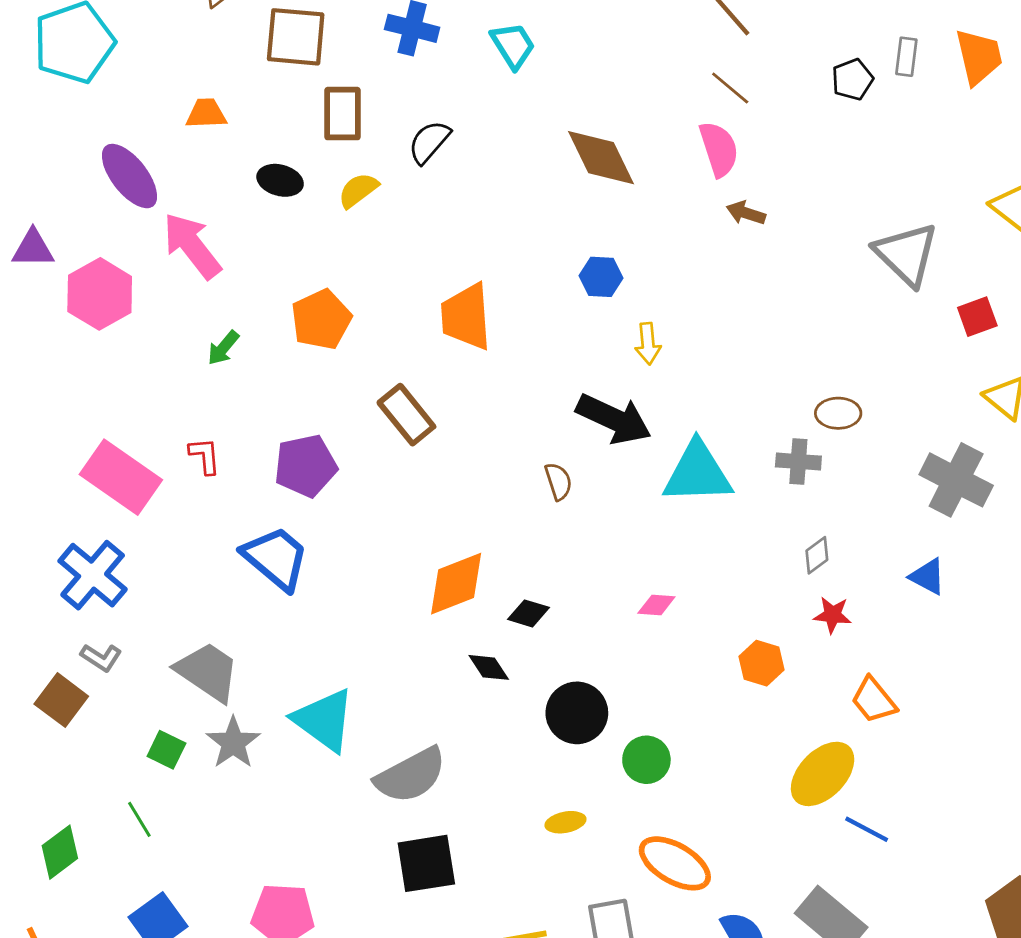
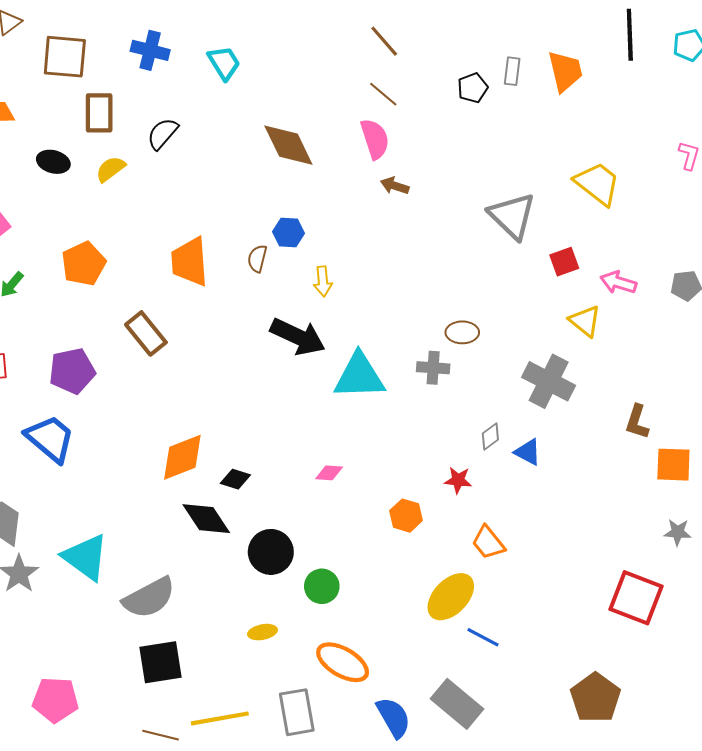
brown semicircle: (558, 481) -> (257, 259), moved, turned -148
gray diamond: (817, 555) -> (490, 436), moved
black diamond: (489, 667) -> (206, 519), size x1.6

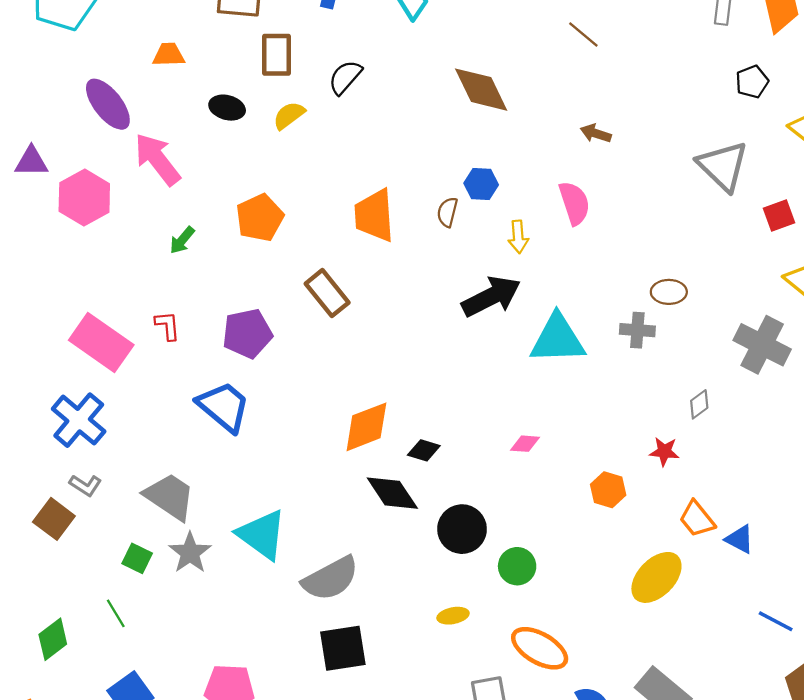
black pentagon: (473, 88) -> (752, 82), moved
pink semicircle: (375, 139) -> (574, 203), moved
black arrow: (298, 337) -> (491, 296), turned -52
blue triangle: (528, 452) -> (740, 539), moved
blue line: (483, 637) -> (776, 621), moved

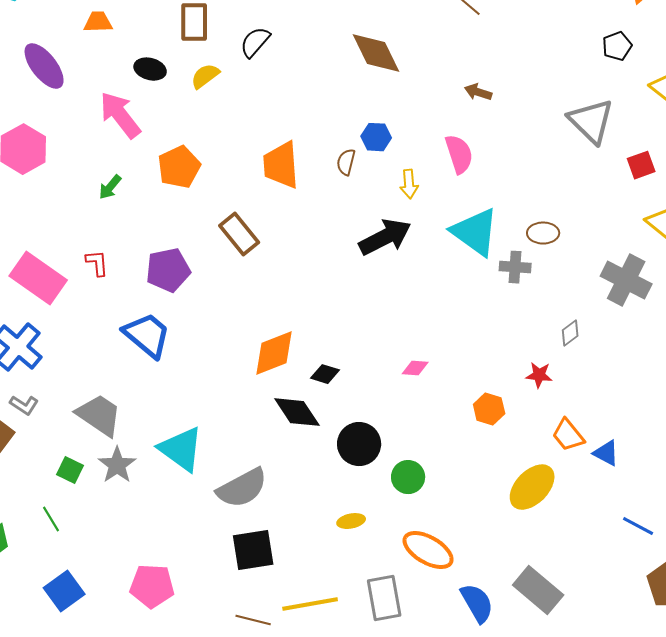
pink arrow: (157, 159) -> (120, 115), moved
cyan triangle: (558, 339) -> (475, 232), moved, turned 38

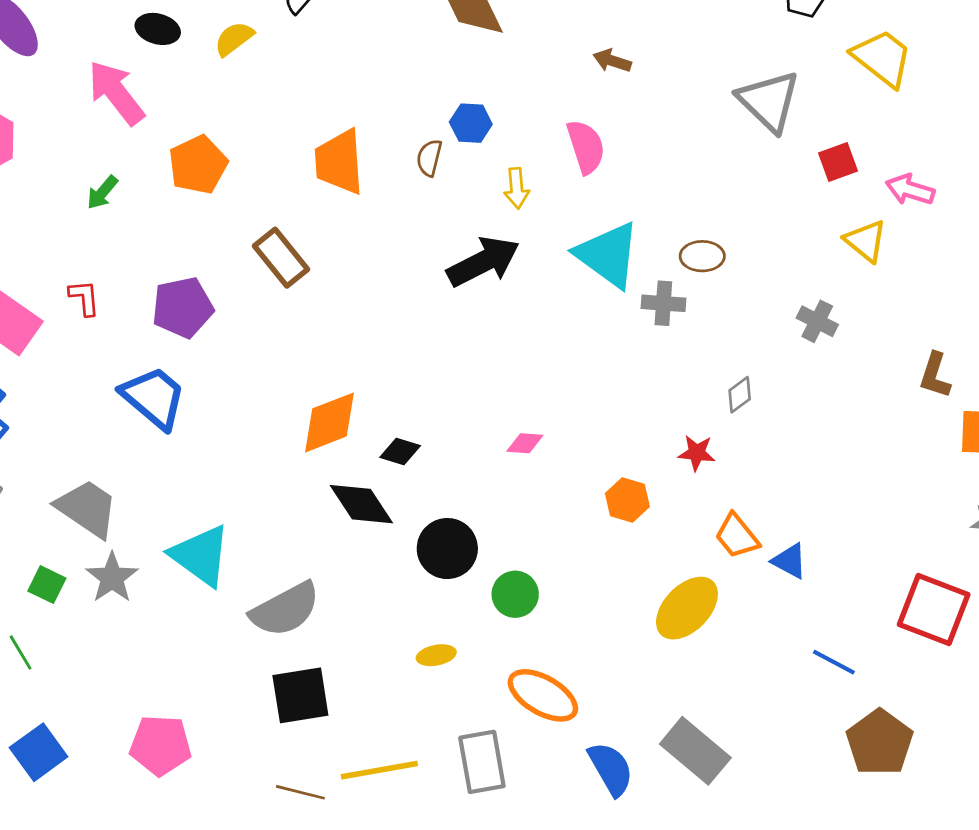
gray cross: (626, 280) -> (817, 321), size x0.6

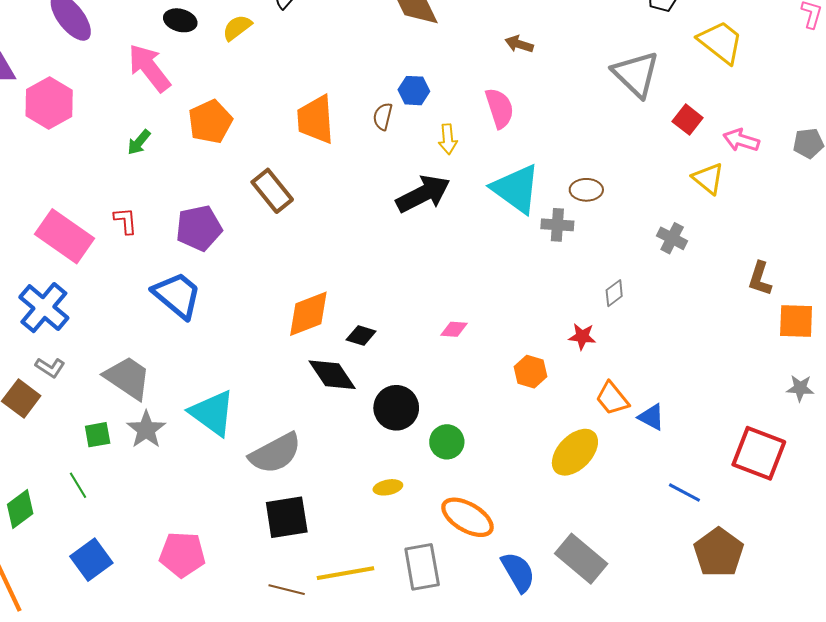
red square: (838, 162) -> (688, 120), turned -32
green square: (47, 585) -> (98, 435), turned -36

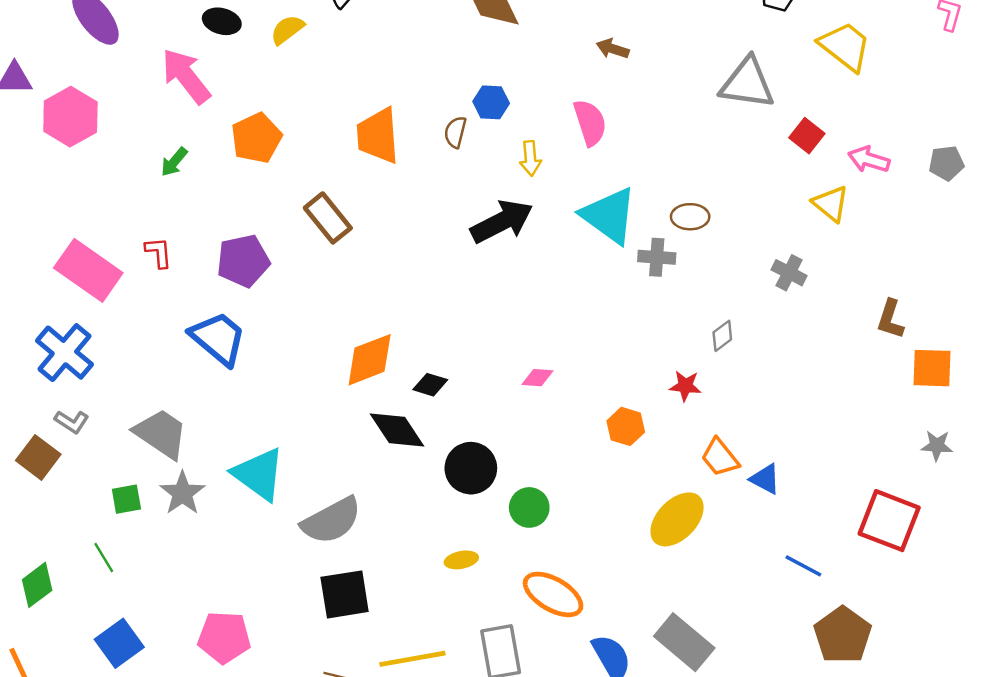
gray triangle: (636, 74) -> (747, 83), turned -36

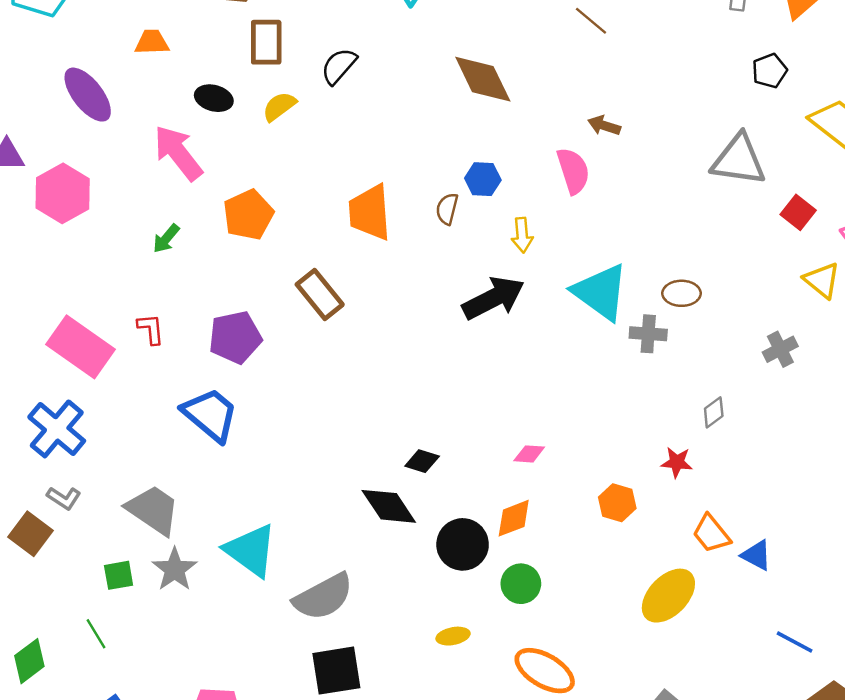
pink semicircle: (590, 123) -> (573, 171), moved
gray cross: (789, 273) -> (780, 349), turned 36
orange diamond: (370, 360) -> (514, 518), moved, size x0.7

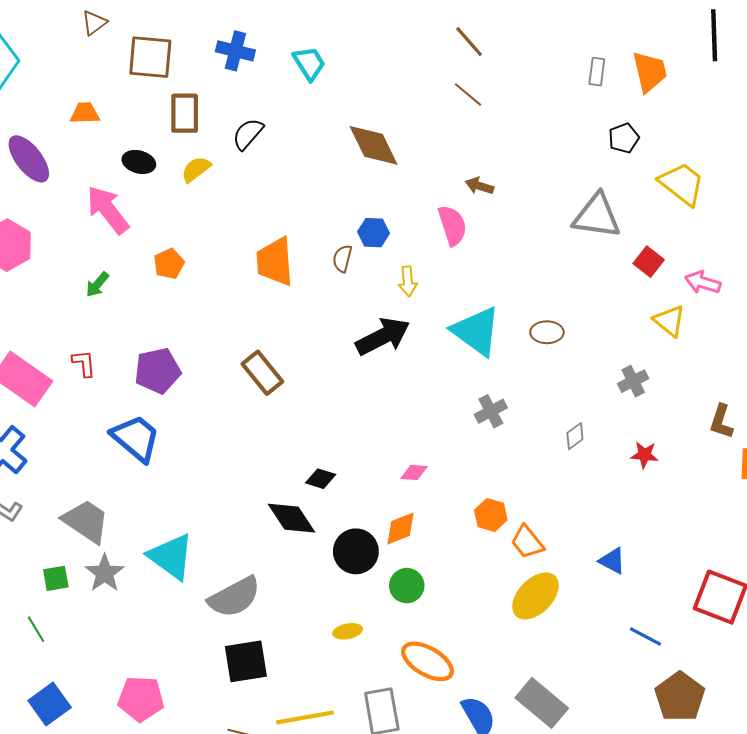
orange pentagon: (248, 215) -> (169, 264), size x0.7
brown rectangle: (320, 294) -> (262, 373), moved
gray cross: (648, 334) -> (491, 411), moved, turned -32
red star: (677, 462) -> (645, 455), moved
orange trapezoid: (711, 534) -> (527, 542), moved

